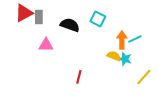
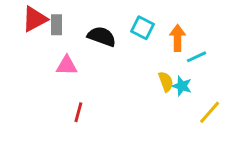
orange arrow: (122, 40) -> (178, 38), moved
yellow semicircle: (114, 56) -> (166, 82), turned 48
red line: (79, 77) -> (78, 112), moved

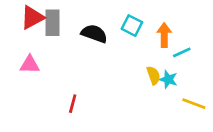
gray rectangle: (57, 25) -> (53, 23), size x1.4
pink triangle: (67, 66) -> (30, 65), moved
yellow line: (210, 112) -> (194, 104), turned 70

